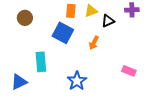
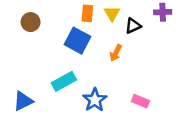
yellow triangle: (91, 11) -> (112, 13), turned -40
cyan rectangle: (41, 62) -> (64, 81), moved, turned 66
pink rectangle: (129, 71) -> (140, 101), moved

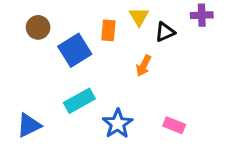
orange rectangle: (87, 13) -> (108, 30), moved
blue square: (77, 41) -> (75, 50), moved, turned 30

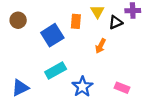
purple cross: (202, 15) -> (133, 11), moved
brown circle: (38, 27) -> (18, 20), moved

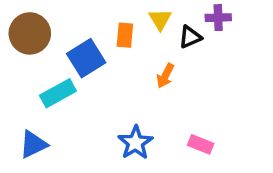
brown circle: (18, 20) -> (30, 33), size x1.5
cyan rectangle: (56, 71) -> (58, 93), moved

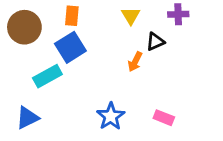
orange rectangle: (125, 35) -> (72, 16), moved
black triangle: (190, 37) -> (155, 42), moved

